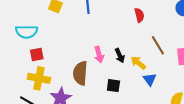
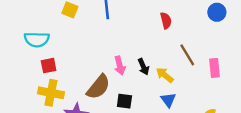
brown semicircle: (80, 73) -> (98, 87), turned -145
blue triangle: (150, 79) -> (168, 100), moved
black square: (113, 86) -> (124, 101), moved

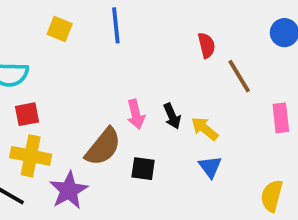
brown line: (187, 55) -> (239, 76), moved

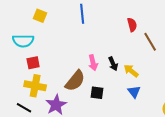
yellow square: (60, 29) -> (40, 16), moved

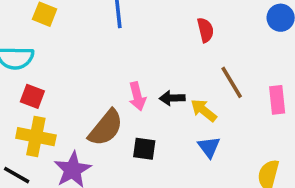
brown line: (150, 42) -> (232, 82), moved
red square: (33, 63) -> (32, 96), turned 32
black arrow: (113, 64) -> (172, 98), turned 112

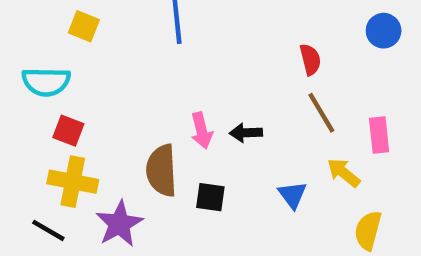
red semicircle: (205, 30) -> (310, 60), moved
yellow arrow: (204, 110) -> (344, 173), moved
brown semicircle: (106, 128) -> (162, 171), turned 138

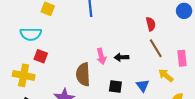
yellow cross: (73, 182) -> (24, 75), moved
black square: (210, 197) -> (115, 87), moved

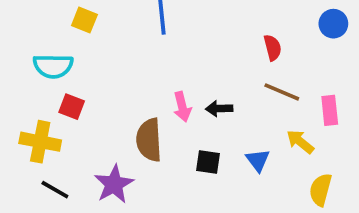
brown line: (156, 48) -> (282, 92), turned -36

